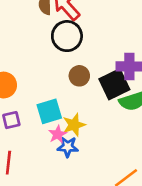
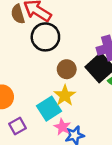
yellow star: (74, 125) -> (65, 96), moved

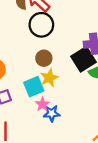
brown circle: (67, 69) -> (44, 58), moved

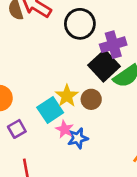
black circle: (41, 25) -> (80, 24), moved
brown circle: (44, 58) -> (91, 99), moved

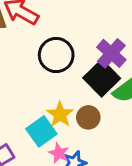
black circle: (80, 24) -> (56, 55), moved
purple cross: (113, 45) -> (111, 53), turned -30

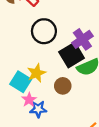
brown circle: (88, 117) -> (63, 86), moved
cyan square: (41, 131) -> (21, 82), turned -36

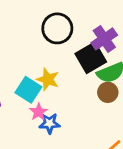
yellow star: (36, 73) -> (48, 79), turned -30
brown circle: (63, 86) -> (108, 92), moved

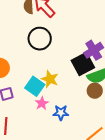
black circle: (57, 28) -> (40, 39), moved
blue star: (49, 123) -> (61, 113), moved

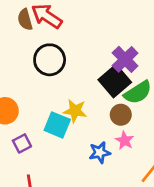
brown circle: (95, 91) -> (121, 115), moved
pink star: (42, 103) -> (125, 140), moved

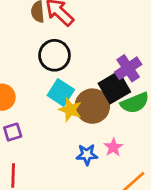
brown circle: (121, 115) -> (92, 106), moved, size x1.6
cyan square: (57, 125) -> (61, 93), moved

